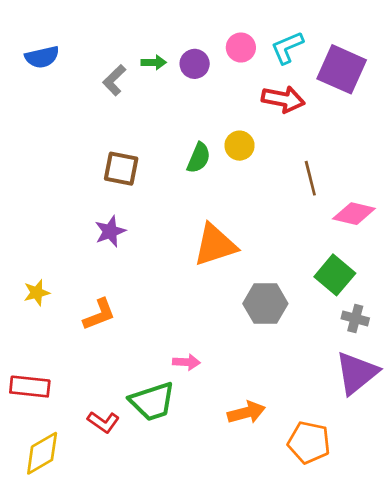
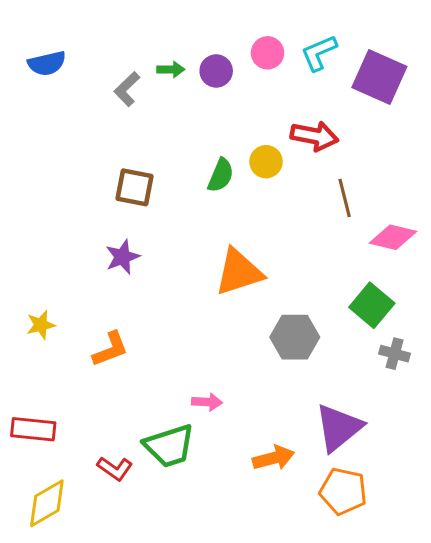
red arrow: (283, 99) -> (314, 136), moved
purple triangle: (357, 373) -> (339, 428), moved

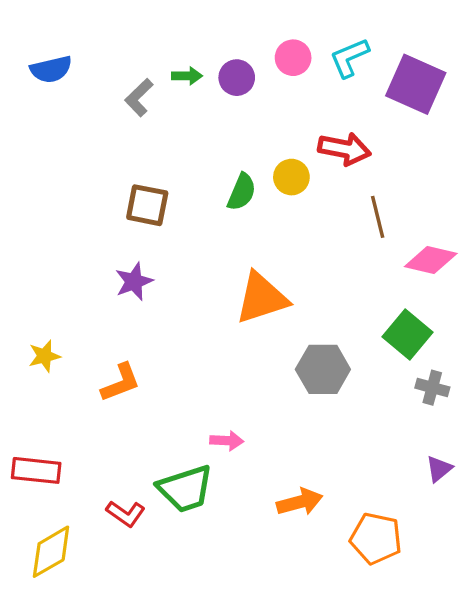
purple triangle: (339, 428) -> (439, 469), moved, size x0.5

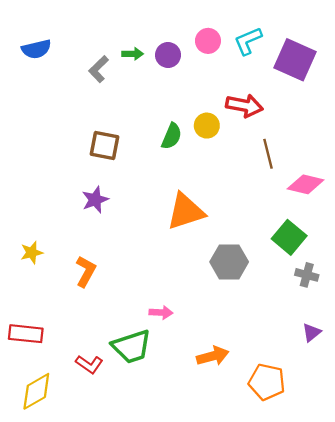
orange L-shape: (121, 383) -> (86, 271), turned -40

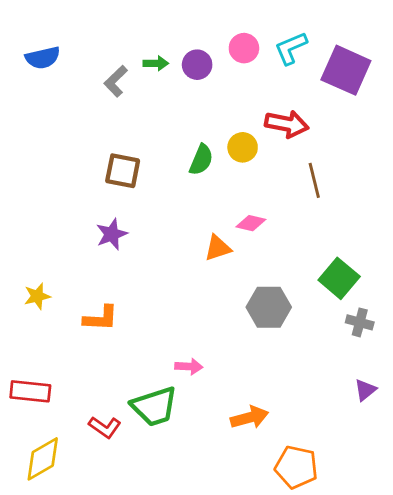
pink diamond: (306, 184) -> (251, 223), moved, size x0.7
orange triangle: (186, 211) -> (218, 248), size x0.6
orange L-shape: (86, 271) -> (101, 318), turned 64
orange pentagon: (267, 382) -> (296, 467), moved

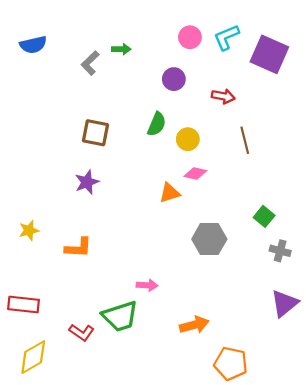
purple circle: (197, 65) -> (174, 79), moved
red arrow: (287, 124) -> (223, 96), size x0.7
yellow circle: (243, 147) -> (188, 139), moved
green square: (339, 278) -> (264, 216), size x0.7
purple triangle: (365, 390) -> (284, 303), size x1.6

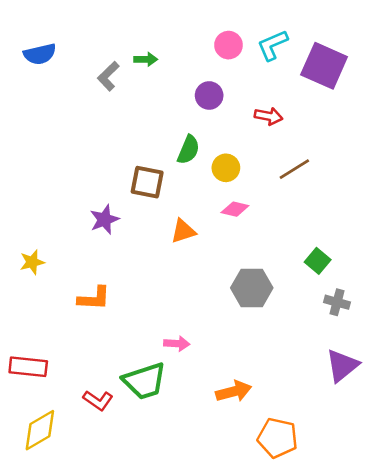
brown square: (95, 133) -> (147, 182), moved
brown line: (245, 140) -> (294, 169), turned 72
orange triangle: (170, 193) -> (183, 231), moved
yellow star: (29, 230) -> (32, 262), moved

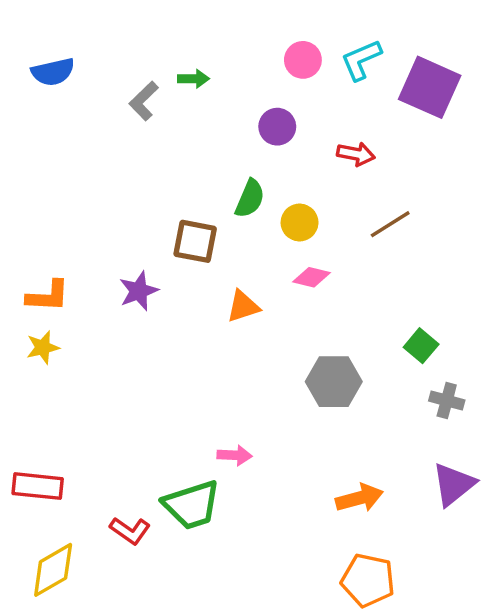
orange L-shape: (94, 298) -> (48, 296), moved
orange arrow: (234, 391) -> (359, 498), moved

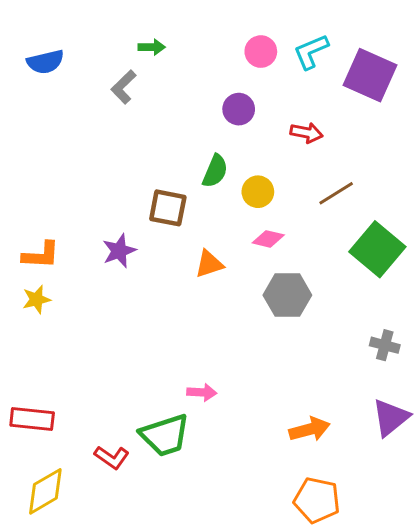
green arrow: (193, 79) -> (152, 47), moved
green square: (421, 346) -> (377, 249), moved, size x1.8
gray hexagon: (334, 382) -> (287, 295), moved

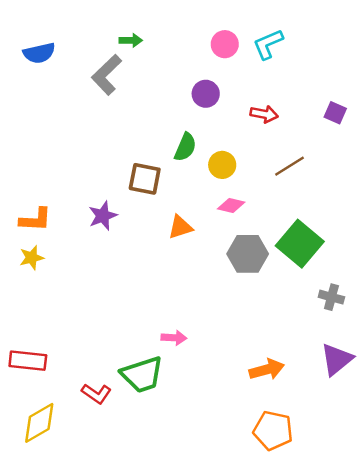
purple square: (370, 75) -> (335, 113), moved, size x0.5
gray L-shape: (124, 87) -> (107, 75), size x1.4
green square: (377, 249) -> (300, 244), moved

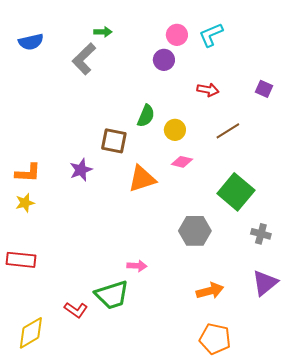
purple circle: (206, 94) -> (164, 60), moved
orange triangle: (180, 227) -> (142, 179), size x1.4
gray hexagon: (248, 254) -> (195, 231), moved
red rectangle: (28, 361) -> (21, 260), moved

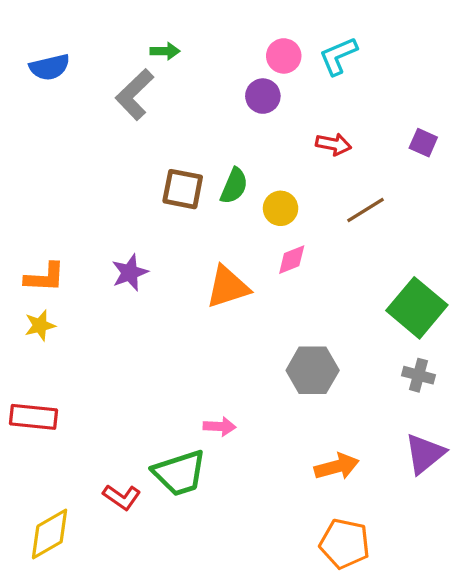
brown square: (114, 141) -> (183, 189), moved
pink diamond: (182, 162) -> (292, 260), turned -35
green square: (236, 192) -> (417, 308), moved

